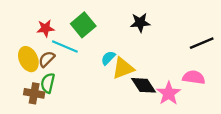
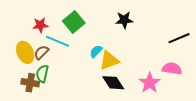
black diamond: (144, 85) -> (113, 83), moved

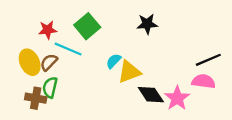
black line: (179, 38) -> (208, 60), moved
black diamond: (113, 83) -> (151, 95), moved

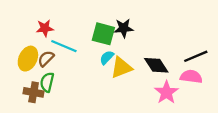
black star: (147, 24) -> (124, 28), moved
green square: (87, 26) -> (103, 34), moved, turned -35
yellow ellipse: (30, 62) -> (28, 59), turned 50
black diamond: (151, 95) -> (156, 65), moved

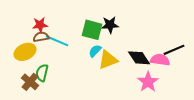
yellow ellipse: (28, 59) -> (25, 52), turned 40
brown semicircle: (46, 59) -> (41, 37), moved, turned 35
pink semicircle: (191, 77) -> (160, 60), moved
brown cross: (34, 92) -> (30, 82), turned 30

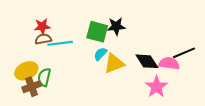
cyan line: (57, 41) -> (60, 43), turned -30
yellow ellipse: (25, 52) -> (26, 71), moved
brown cross: (30, 82) -> (32, 87), turned 30

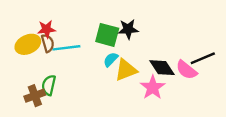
brown semicircle: (43, 39) -> (48, 43), turned 84
pink semicircle: (169, 63) -> (187, 70), turned -150
yellow ellipse: (26, 71) -> (28, 44), moved
pink star: (156, 87) -> (153, 87), moved

